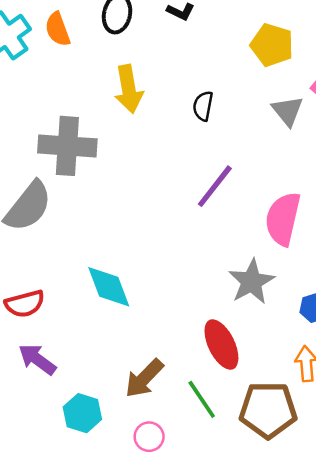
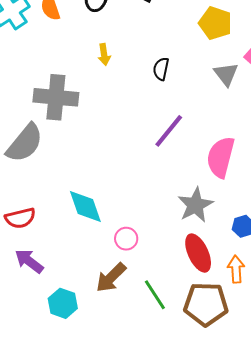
yellow arrow: (129, 89) -> (104, 55), size x0.6
red ellipse: (221, 345) -> (198, 253), moved
pink circle: (149, 437) -> (126, 239), moved

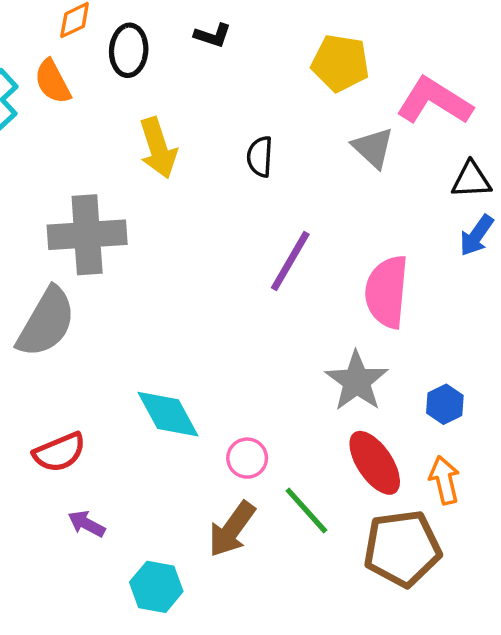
yellow arrow: (104, 55) -> (158, 148), size x1.6
purple arrow: (29, 261) -> (87, 524), size x0.7
green line: (155, 295) -> (306, 510), moved

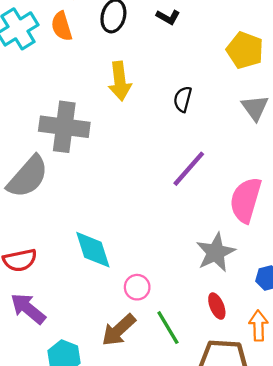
red ellipse: (375, 463) -> (217, 306), size x0.6
purple arrow: (87, 524) -> (28, 309), size x1.6

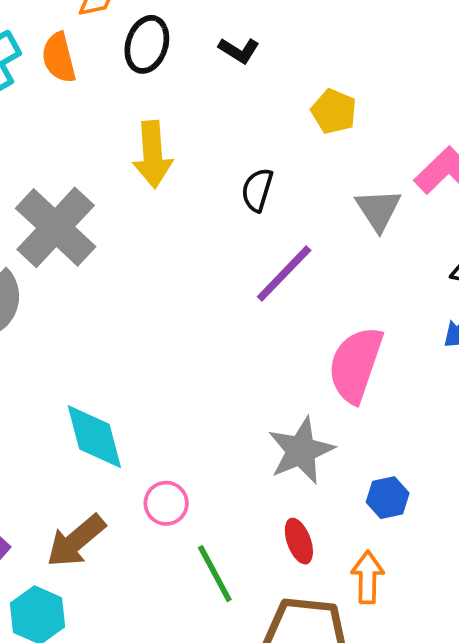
yellow pentagon: (245, 50) -> (334, 111), moved, size x0.7
gray cross: (64, 127) -> (56, 227), turned 33
purple line: (189, 169) -> (284, 273), moved
brown arrow: (119, 330) -> (76, 541), moved

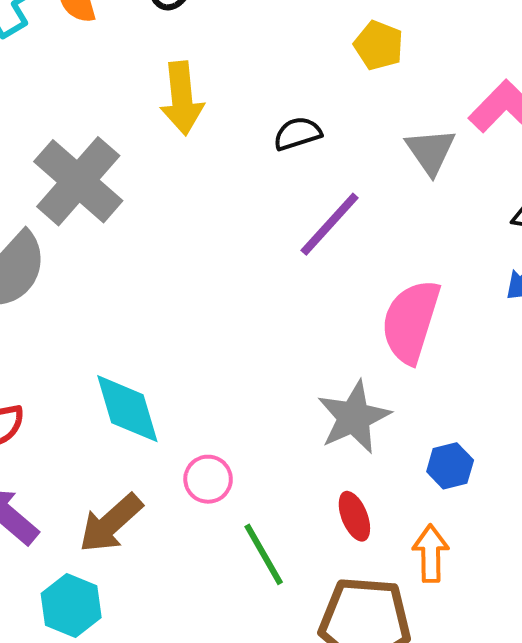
black semicircle: (257, 190) -> (297, 134), turned 57

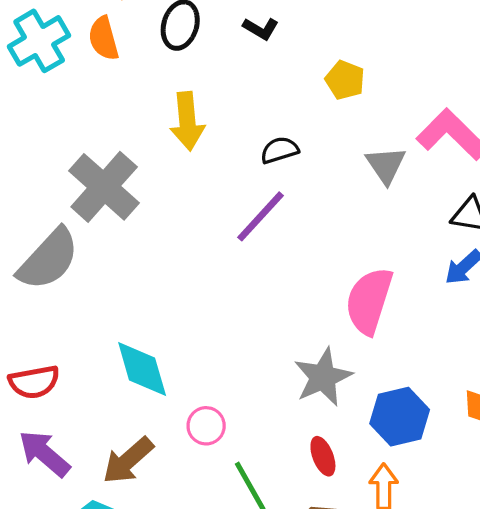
purple line: (330, 224) -> (260, 216), moved
blue hexagon: (450, 466) -> (400, 417), size x1.6

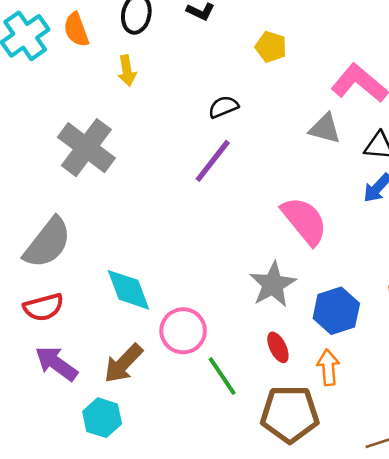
yellow arrow: (187, 121) -> (127, 71), moved, size x0.7
gray triangle: (386, 165) -> (325, 129), moved, turned -36
gray semicircle: (48, 259) -> (48, 243), moved
pink semicircle: (369, 301) -> (304, 221), turned 128
pink circle: (206, 426) -> (183, 331), size x1.5

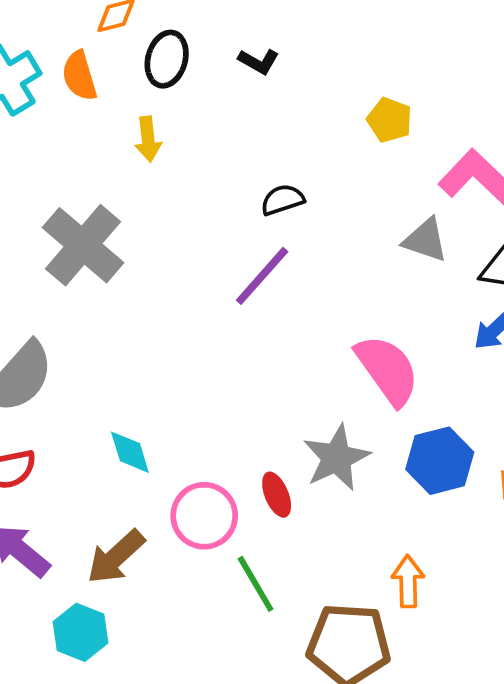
yellow pentagon: (271, 47) -> (389, 120), moved
cyan diamond: (128, 290) -> (130, 452), size x0.7
blue hexagon: (336, 311) -> (440, 461), moved
red ellipse: (278, 347) -> (277, 495), moved

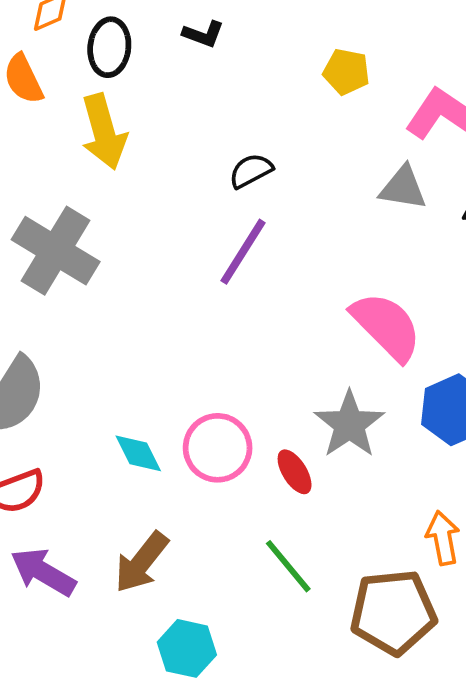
yellow arrow: (148, 139) -> (104, 132), size x1.6
pink circle: (204, 516) -> (218, 448), moved
cyan hexagon: (80, 632) -> (187, 648), moved

